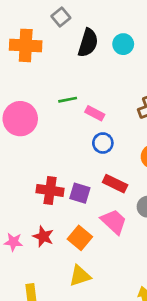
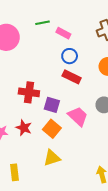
red rectangle: (115, 184) -> (72, 77), moved
purple square: (80, 193) -> (52, 105), moved

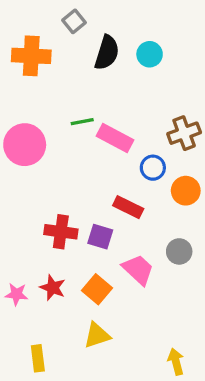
pink rectangle: (63, 33) -> (115, 138), size x1.5
blue circle: (70, 56) -> (153, 168), moved
purple square: (52, 105) -> (100, 237), moved

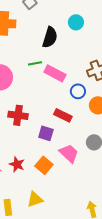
black semicircle: (107, 53) -> (50, 37), moved
red cross: (61, 232) -> (18, 115), moved
yellow triangle: (97, 335) -> (35, 199), moved

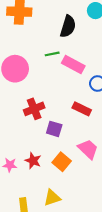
red cross: (18, 115) -> (34, 109), turned -30
purple square: (46, 133) -> (54, 129), moved

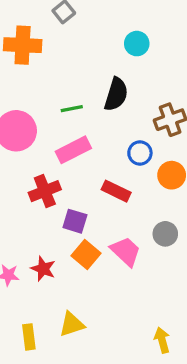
black semicircle: (68, 26) -> (116, 94), moved
pink rectangle: (73, 64) -> (73, 150), moved, turned -55
orange square: (62, 162) -> (86, 254), moved

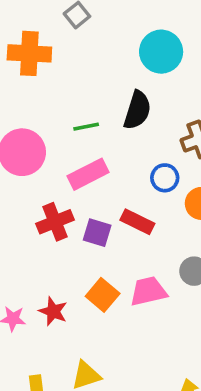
cyan circle: (137, 44) -> (161, 52), size x1.5
purple square: (75, 221) -> (97, 233), moved
pink trapezoid: (126, 251) -> (148, 291), turned -56

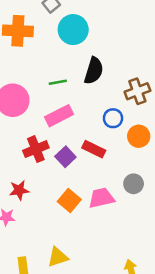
cyan circle: (161, 52) -> (73, 30), moved
purple square: (97, 233) -> (65, 157), turned 30
red star: (53, 311) -> (19, 190), moved, turned -30

